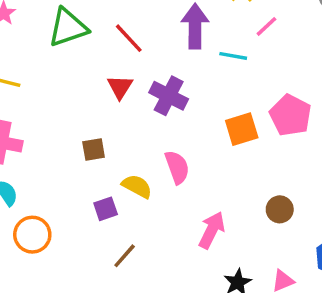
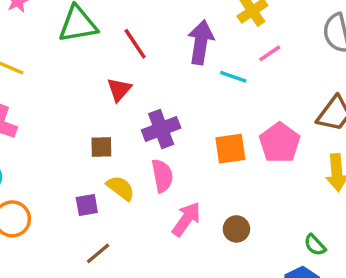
purple cross: (169, 96) -> (161, 129), moved, turned 33
brown square: (94, 150) -> (101, 147), moved
brown circle: (280, 209) -> (236, 229), moved
pink arrow: (212, 230) -> (186, 219), moved

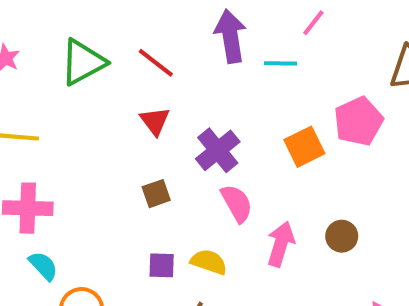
pink pentagon: (280, 143) -> (358, 121), turned 30
yellow semicircle: (121, 188) -> (209, 262), moved
purple square: (87, 205) -> (162, 265), turned 30

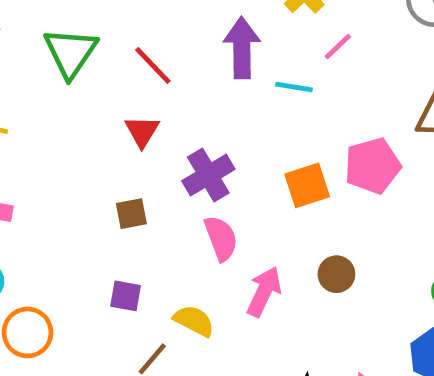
green triangle: (83, 62) -> (71, 53), turned -36
brown circle: (342, 236) -> (336, 274), moved
yellow semicircle: (209, 262) -> (194, 321), moved

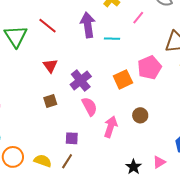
pink line: (338, 46) -> (138, 18), moved
red line: (153, 65) -> (48, 26), moved
purple square: (126, 296) -> (72, 138), moved
yellow semicircle: (194, 321) -> (43, 161), moved

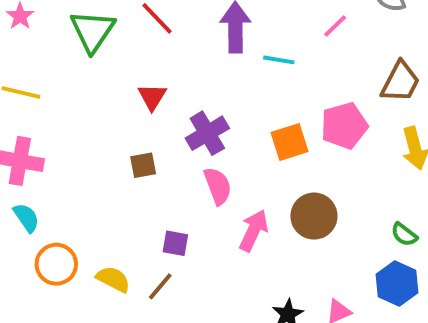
brown circle: (140, 115) -> (314, 216), size x1.5

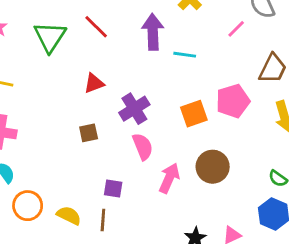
pink line: (335, 26) -> (236, 29), moved
red triangle: (152, 97) -> (94, 83), turned 40
brown line: (160, 286) -> (103, 220), turned -35

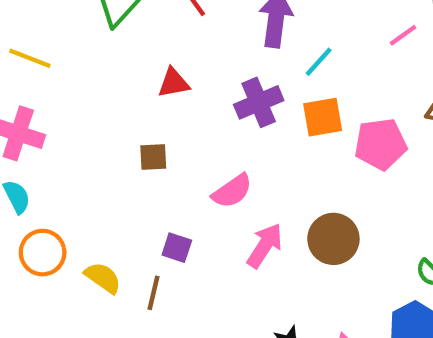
cyan line: (185, 55) -> (319, 62), turned -65
purple cross: (134, 109) -> (259, 102), moved
orange square: (194, 114) -> (323, 117), moved
pink semicircle: (143, 147) -> (232, 191), turned 68

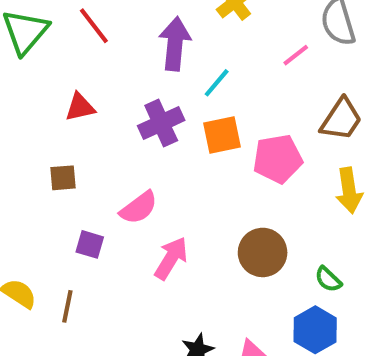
brown circle: (333, 239) -> (263, 252), moved
purple square: (177, 248) -> (90, 244), moved

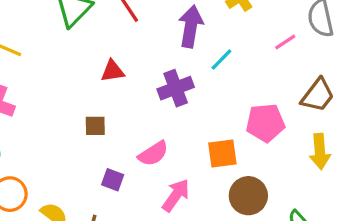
orange square: (222, 135) -> (222, 154), moved

